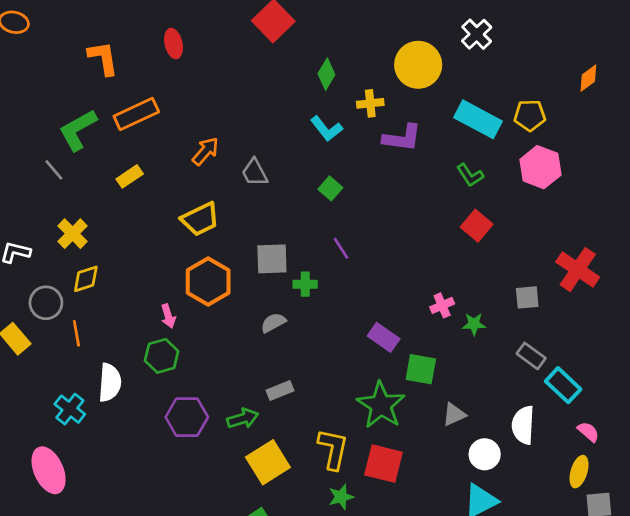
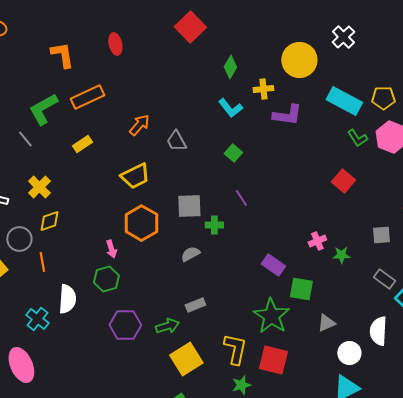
green L-shape: (470, 175) -> (357, 138), moved

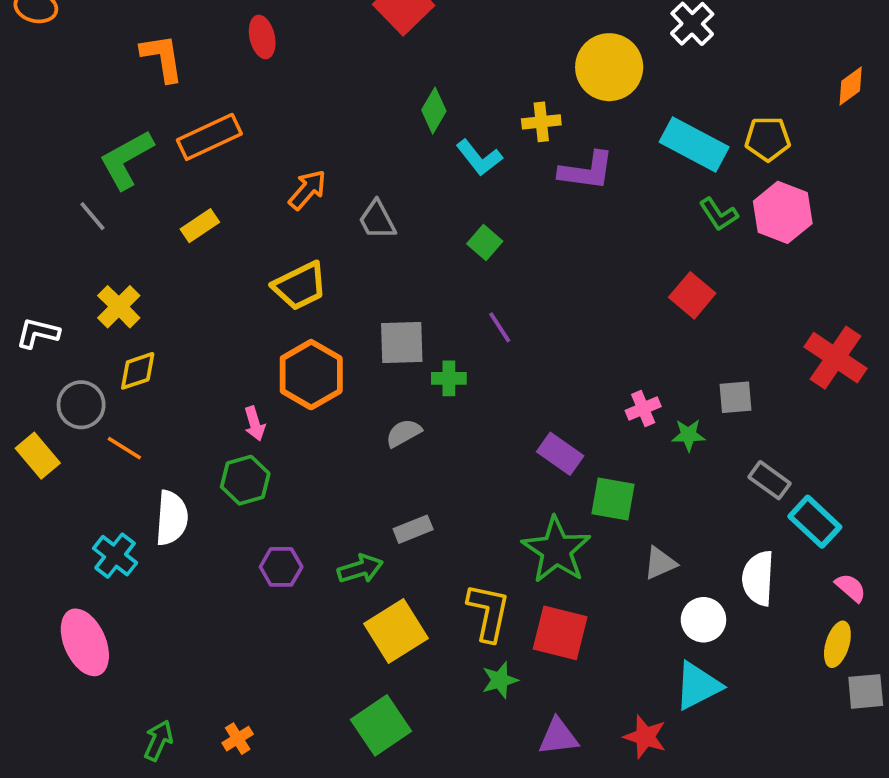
green diamond: (230, 67) -> (434, 111), moved
gray square: (381, 235) -> (736, 397), moved
orange line: (42, 262) -> (124, 448), turned -48
purple hexagon: (125, 325) -> (281, 567), size x0.7

